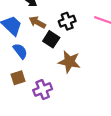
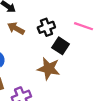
black square: (51, 39) -> (61, 46), moved

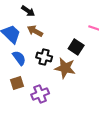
black cross: (46, 27) -> (44, 57), moved, turned 35

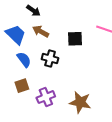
black square: (76, 47) -> (75, 39), moved, turned -35
brown star: (65, 68) -> (80, 102), moved

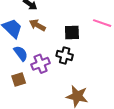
black cross: (50, 59) -> (65, 55), moved
purple cross: (46, 97) -> (41, 64), moved

